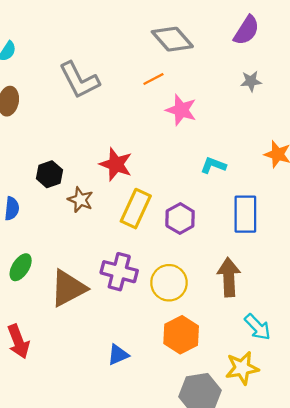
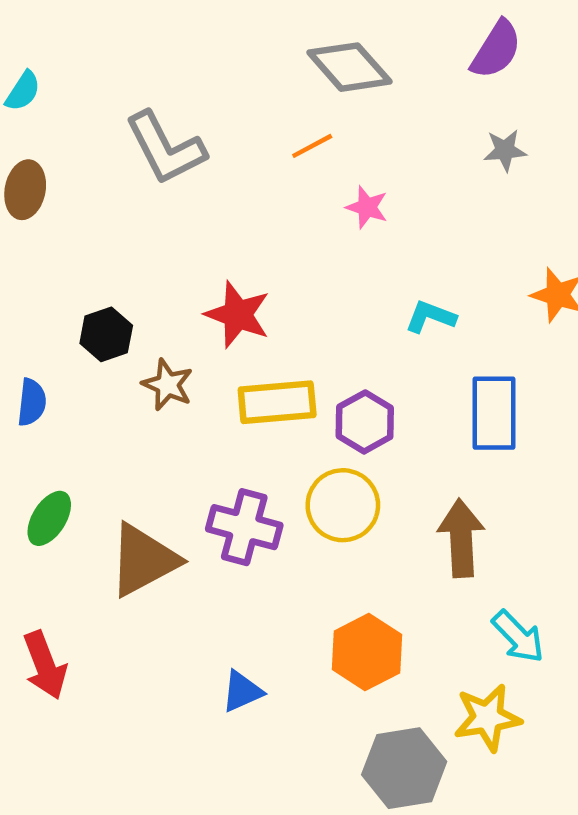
pink star: (181, 110) -> (367, 207), size x0.7
yellow rectangle: (136, 209) -> (277, 402), turned 60
yellow circle: (169, 283) -> (343, 505), moved

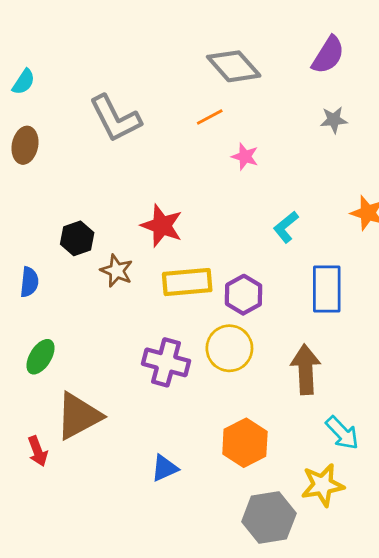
cyan L-shape: (430, 317) -> (286, 227), turned -60
brown triangle: (143, 560) -> (79, 416), moved
red arrow: (45, 665) -> (38, 451), size x0.7

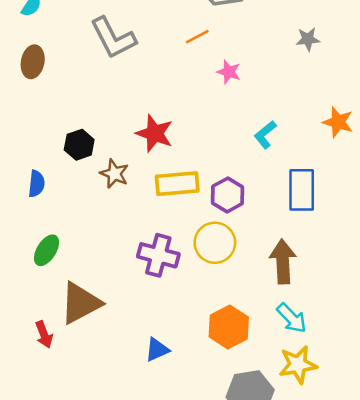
cyan arrow: (342, 433) -> (292, 318), moved

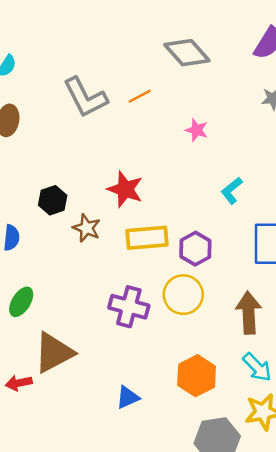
orange line: (197, 37) -> (140, 96), moved
red arrow: (44, 334) -> (19, 383), turned 100

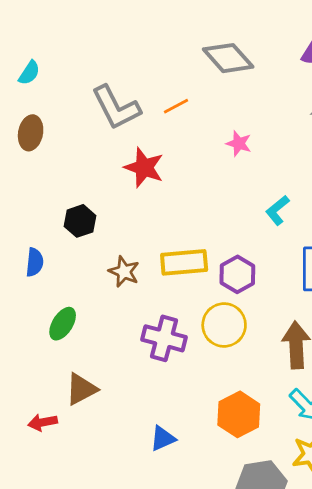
red star: (125, 189) -> (144, 168), moved
brown star: (86, 228) -> (124, 272), moved
green ellipse: (21, 302) -> (63, 324), moved
brown triangle: (54, 353) -> (81, 389), size x0.7

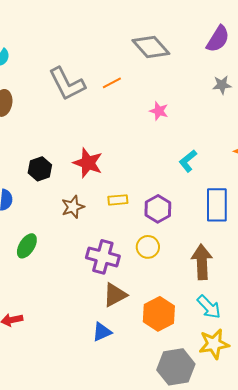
red star: (144, 168) -> (88, 163), moved
yellow rectangle: (184, 262) -> (118, 200), size x0.6
brown star: (124, 272) -> (73, 207), turned 30
yellow circle: (224, 325) -> (148, 247), size x0.7
brown triangle: (81, 389) -> (115, 295), moved

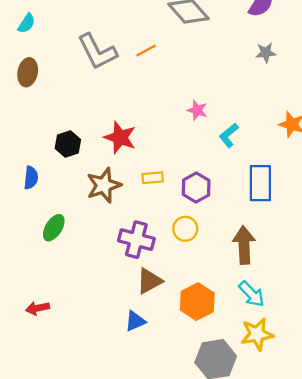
pink star: (159, 111) -> (197, 110), moved
brown star: (73, 207) -> (104, 185), size x1.4

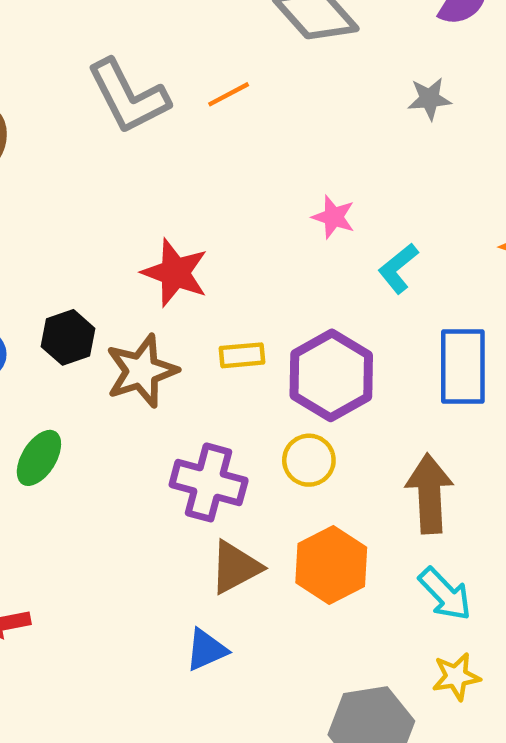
gray star: (266, 53) -> (429, 99), moved
black hexagon: (68, 144) -> (68, 337), moved
purple hexagon: (196, 187) -> (331, 375), size x1.4
orange hexagon: (197, 302) -> (331, 565), moved
yellow star: (257, 334) -> (456, 677), size x0.7

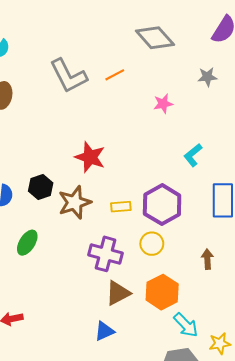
pink star: (333, 217) -> (163, 104), moved, turned -30
yellow rectangle: (242, 355) -> (121, 207), moved
brown arrow: (429, 494) -> (207, 259), size x0.6
cyan arrow: (445, 594) -> (186, 325), moved

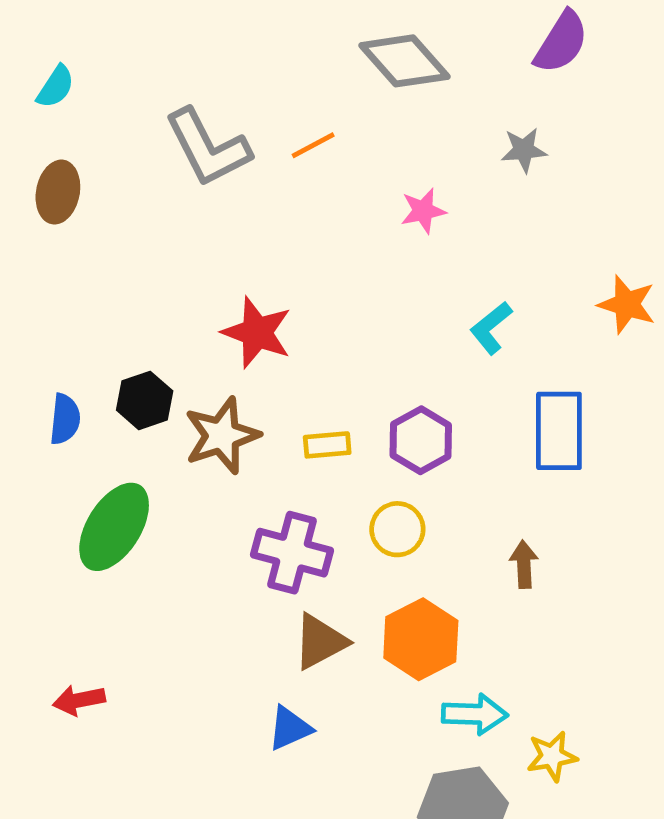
purple hexagon: (162, 205) -> (421, 440), size x0.7
green ellipse: (27, 243) -> (114, 527), size x1.5
cyan arrow: (186, 325) -> (475, 714), turned -44

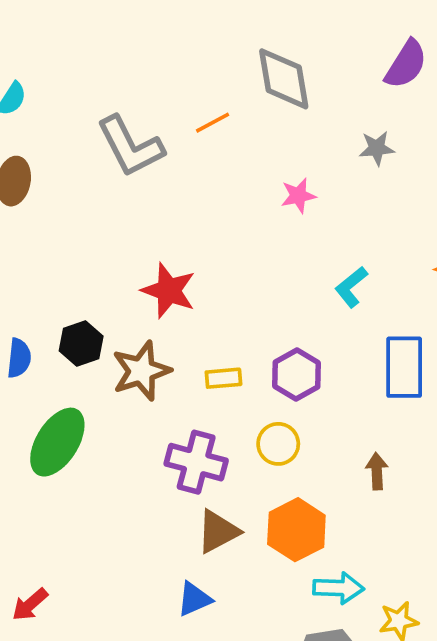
gray diamond: (404, 61) -> (284, 79), turned 32
orange line: (313, 145) -> (213, 123), moved
red arrow: (79, 700) -> (30, 605), moved, turned -30

